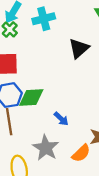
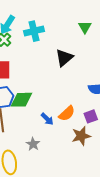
gray star: (46, 148) -> (33, 144), size x0.6
orange semicircle: (81, 153) -> (67, 113), moved

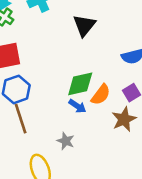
green diamond: (21, 100) -> (80, 84), moved

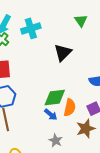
orange semicircle: (101, 95) -> (70, 108), turned -30
gray star: (66, 141) -> (56, 141), moved

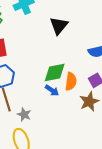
gray star: (56, 141) -> (24, 115), moved

